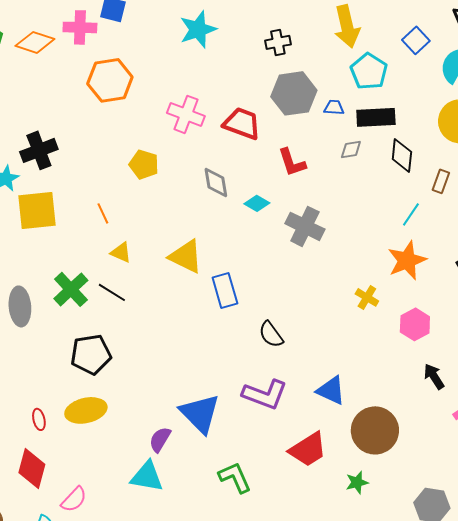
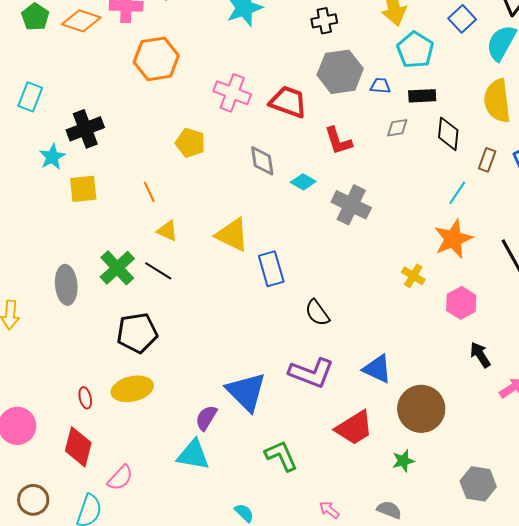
black rectangle: (376, 117) -> (422, 96), size x0.7
yellow square: (37, 210) -> (83, 189), size x0.7

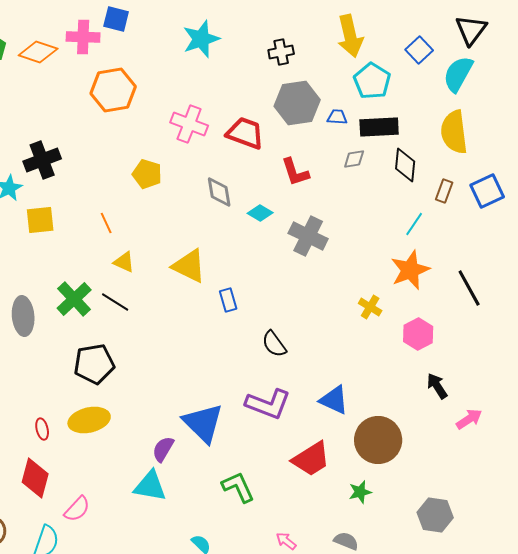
black rectangle: (422, 96) -> (379, 127), size x1.4
blue rectangle: (271, 269) -> (228, 300), size x0.7

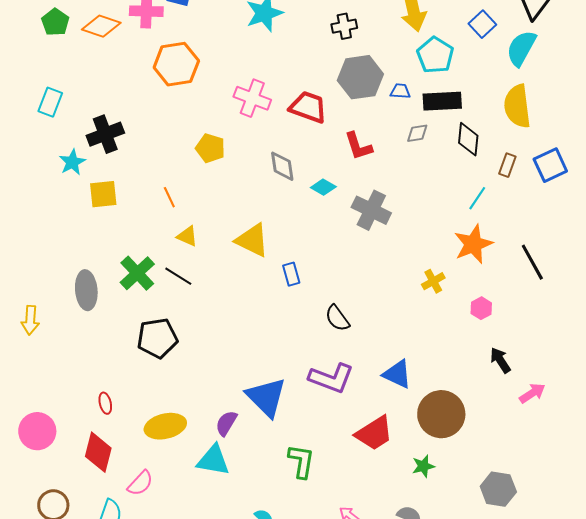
yellow cross: (370, 307) -> (433, 281), turned 30
pink hexagon: (418, 334) -> (481, 308), size x0.7
yellow ellipse: (89, 420) -> (165, 426), moved
green L-shape: (238, 487) -> (301, 461), turned 33

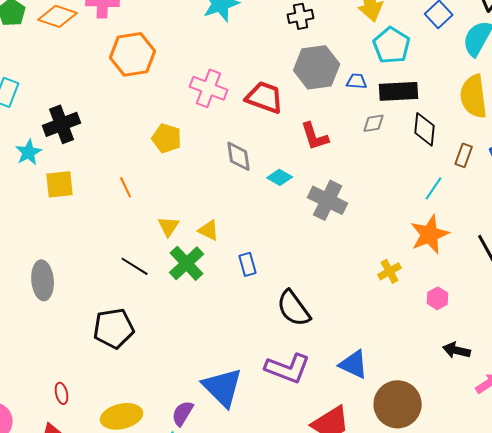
yellow triangle: (187, 236) -> (169, 226), moved, turned 40
yellow triangle: (252, 240) -> (209, 230), size x0.6
green cross: (137, 273) -> (187, 263), moved
black semicircle: (337, 318) -> (294, 308), size x1.4
black arrow: (500, 360) -> (457, 350), turned -44

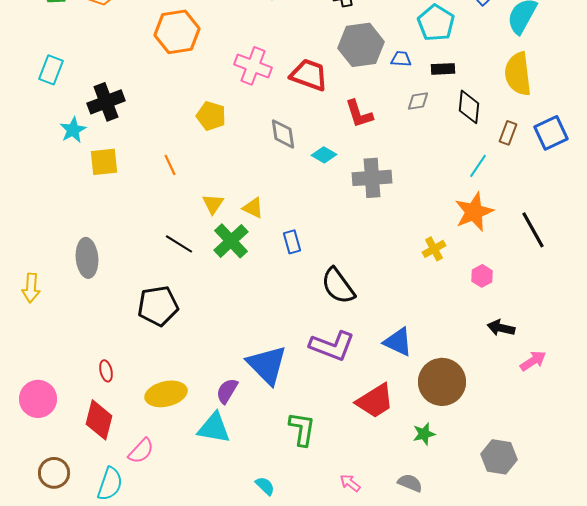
black rectangle: (399, 91) -> (443, 69), size x0.6
gray cross: (328, 200) -> (372, 178), turned -30

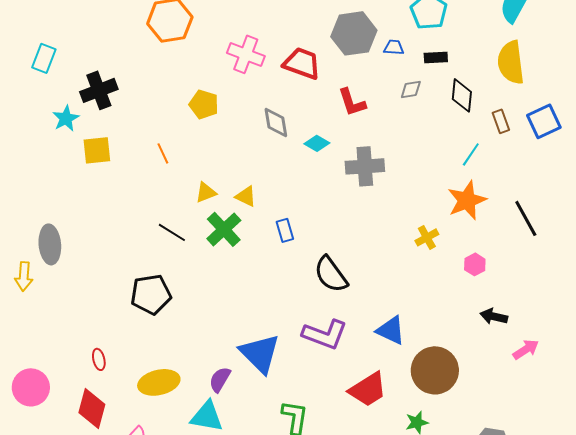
brown rectangle: (508, 133) -> (501, 121), turned -40
yellow triangle: (213, 204) -> (206, 192), turned 35
gray ellipse: (87, 258) -> (50, 244), moved

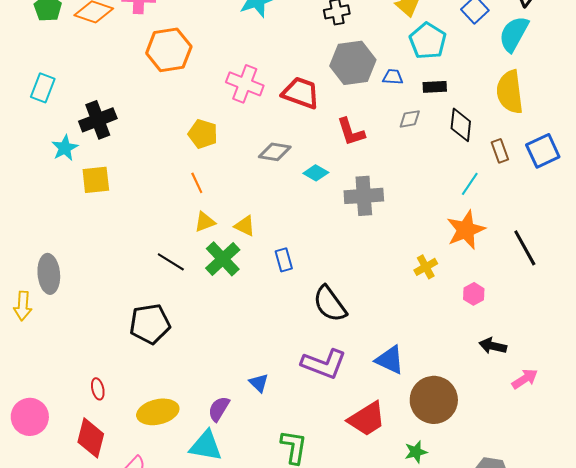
gray diamond: (276, 122) -> (275, 152), turned -72
orange line: (163, 153) -> (197, 183), moved
blue triangle: (260, 353) -> (259, 383), size x0.5

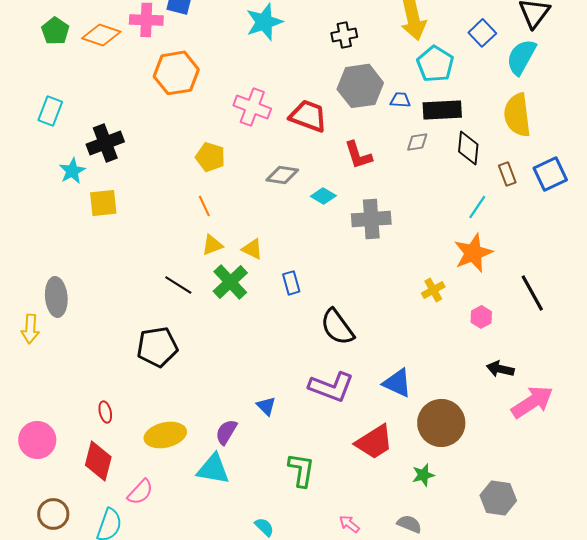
black rectangle: (435, 87) -> (442, 110), size x1.6
black line: (525, 248) -> (532, 293), moved
pink arrow: (525, 379) -> (532, 402), size x1.6

